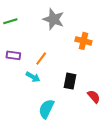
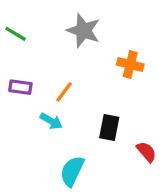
green line: (10, 21) -> (16, 34), turned 48

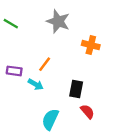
purple rectangle: (20, 87) -> (14, 71), moved
red semicircle: (146, 152) -> (87, 111), moved

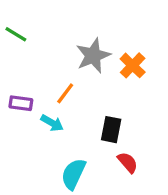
gray star: (58, 21) -> (93, 56), moved, turned 30
orange cross: (91, 45) -> (133, 65), turned 30

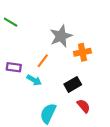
orange cross: (133, 65) -> (82, 52), moved, turned 35
black rectangle: (111, 130) -> (73, 84), turned 49

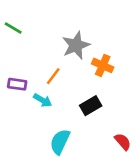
orange cross: (82, 52) -> (103, 65), turned 35
red semicircle: (84, 106) -> (123, 142), moved

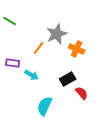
orange line: (53, 76) -> (39, 48), moved
red semicircle: (123, 142) -> (82, 93), moved

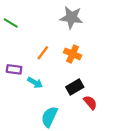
gray star: (57, 34) -> (71, 18), moved, turned 30
orange cross: (77, 49) -> (73, 54), moved

